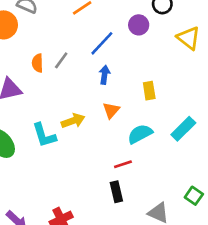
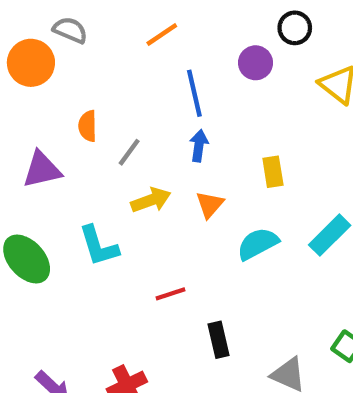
blue line: (102, 43) -> (194, 93), turned -56
gray line: (61, 60) -> (129, 152), moved
yellow arrow: (73, 121) -> (151, 200), moved
red line: (123, 164) -> (170, 294), moved

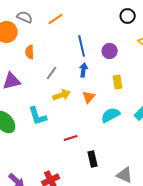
orange line: (162, 34) -> (56, 19), moved
purple circle: (256, 63) -> (110, 51), moved
orange semicircle: (88, 126) -> (30, 52), moved

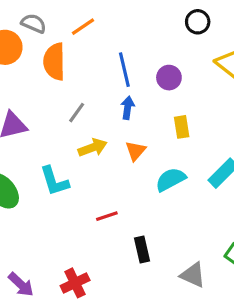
orange semicircle: (30, 52) -> (54, 62), moved, size x1.6

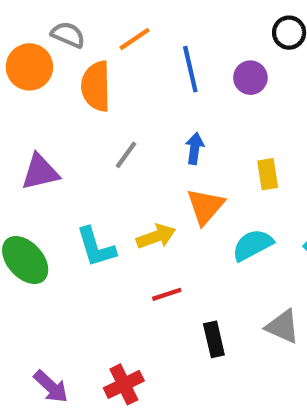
blue line: (124, 70) -> (190, 69), moved
purple circle: (169, 78) -> (250, 78), moved
yellow arrow: (93, 148) -> (156, 236), moved
orange triangle: (136, 151) -> (205, 206), size x1.4
gray triangle: (193, 275) -> (283, 327), moved

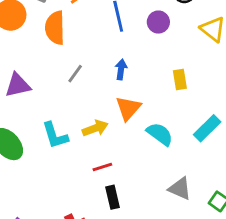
yellow rectangle: (268, 174) -> (180, 79), moved
cyan semicircle: (253, 245) -> (160, 134), turned 64
black rectangle: (214, 339) -> (112, 197), moved

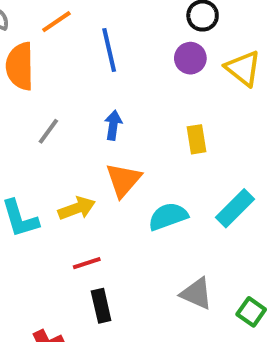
purple circle: (158, 22) -> (190, 58), moved
cyan semicircle: (160, 134) -> (168, 216), turned -56

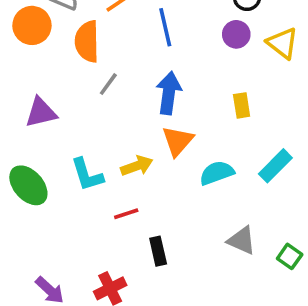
blue arrow: (113, 125) -> (169, 93), size x1.6
gray line: (48, 131) -> (108, 84), moved
red line: (87, 263) -> (126, 214), moved

